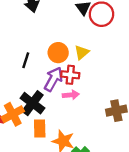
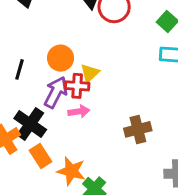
yellow triangle: (82, 52) -> (90, 73), moved
orange rectangle: (40, 128) -> (41, 156), turned -30

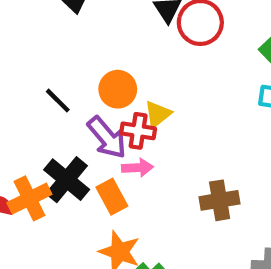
black line: (19, 69) -> (58, 101), turned -66
purple arrow: (56, 92) -> (107, 137), turned 108
orange rectangle: (41, 156) -> (112, 197), moved

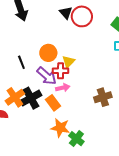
black line: (58, 101) -> (21, 62), turned 32
black cross: (67, 180) -> (31, 98), turned 30
orange cross: (29, 198) -> (15, 97), moved

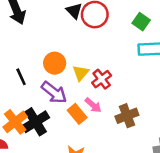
red cross: (61, 71) -> (102, 79), moved, turned -35
pink arrow: (63, 88) -> (93, 105), moved, turned 56
orange rectangle: (53, 103) -> (77, 114), moved

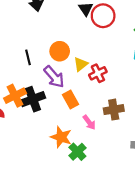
pink arrow: (93, 105) -> (89, 122), moved

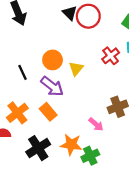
red cross: (98, 73) -> (111, 56), moved
black cross: (33, 99) -> (38, 148), moved
orange rectangle: (71, 99) -> (48, 112), moved
green cross: (77, 152) -> (90, 156), turned 30

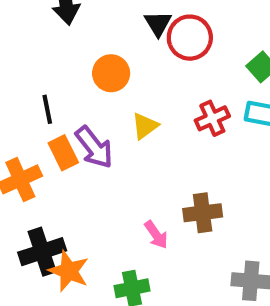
orange circle: (53, 60) -> (111, 73), moved
orange rectangle: (48, 112) -> (63, 153), moved
orange star: (71, 145) -> (69, 271), moved

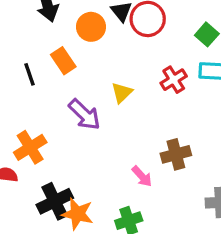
orange circle: (111, 73) -> (91, 27), moved
black line: (47, 109) -> (30, 74), moved
orange rectangle: (63, 153) -> (63, 61), moved

